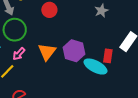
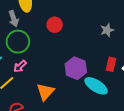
orange triangle: (47, 52) -> (45, 92), moved
red rectangle: (108, 56) -> (111, 64), moved

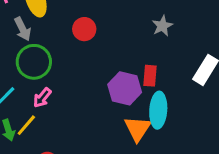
red rectangle: (111, 64) -> (150, 76), moved
cyan ellipse: (96, 86) -> (158, 110), turned 70
orange triangle: (45, 92) -> (138, 129), moved

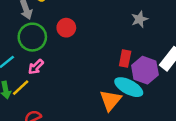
red circle: (84, 29) -> (66, 28), moved
purple hexagon: (125, 88) -> (145, 70), moved
cyan ellipse: (158, 110) -> (129, 87), turned -72

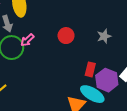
red circle: (66, 28) -> (66, 36), moved
pink arrow: (36, 67) -> (27, 40), moved

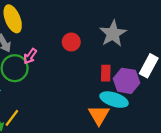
gray star: (104, 36) -> (113, 34), size x1.6

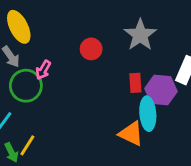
cyan ellipse: (114, 100) -> (148, 114), turned 72
orange triangle: (99, 115) -> (131, 134), turned -30

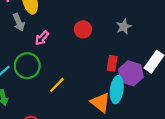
gray star: (140, 35) -> (124, 27), size x0.6
green circle: (26, 86) -> (27, 66), moved
yellow line: (27, 145) -> (57, 85), moved

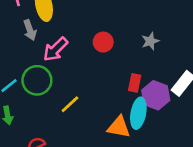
pink arrow: (42, 38) -> (55, 49), size x1.5
orange triangle: (100, 103) -> (119, 127), turned -30

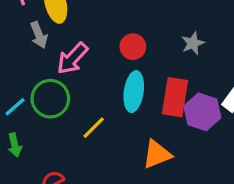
red rectangle: (135, 83) -> (175, 97), size x1.6
cyan ellipse: (138, 113) -> (134, 92), moved
orange triangle: (119, 127) -> (157, 154), turned -30

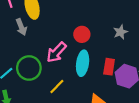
pink arrow: (72, 58) -> (56, 52), moved
red rectangle: (175, 97) -> (109, 67), size x0.7

